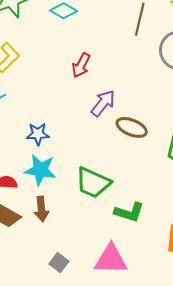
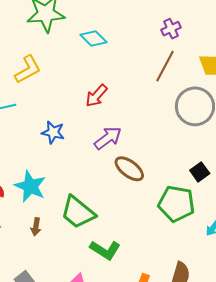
blue star: (38, 134) -> (53, 132), moved
brown arrow: (41, 209) -> (36, 227), moved, size x0.7

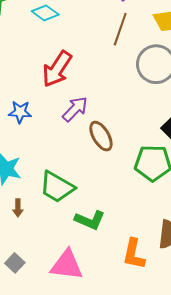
red arrow: (96, 96) -> (57, 69), size x1.5
brown ellipse: (129, 169) -> (101, 136), turned 32

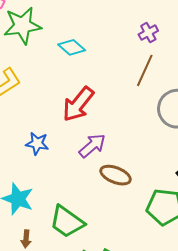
brown ellipse: (101, 136) -> (116, 175), turned -44

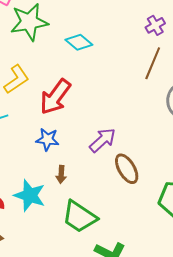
red arrow: (78, 104) -> (55, 97), moved
brown ellipse: (116, 175) -> (127, 169), turned 40
brown arrow: (26, 239) -> (61, 174), moved

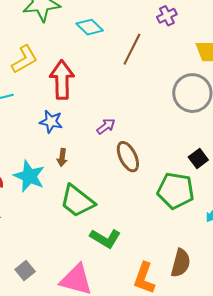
brown line: (153, 63) -> (132, 49), moved
red arrow: (55, 97) -> (62, 80), turned 138
purple arrow: (103, 140) -> (106, 126), size x0.7

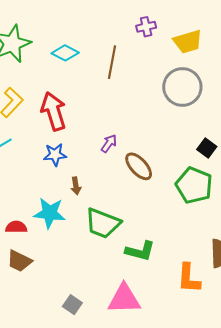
purple cross: (167, 16) -> (146, 27), moved, turned 30
green pentagon: (176, 191) -> (194, 185), turned 30

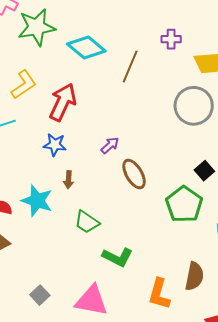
cyan diamond: (65, 53) -> (86, 48), size x1.4
red arrow: (54, 111) -> (63, 102), turned 30
green trapezoid: (103, 223) -> (87, 222), size x0.7

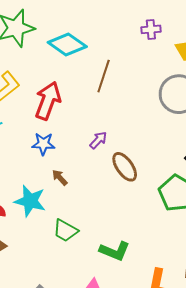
brown line: (130, 67) -> (104, 76), moved
brown arrow: (69, 180) -> (60, 178), turned 138
green trapezoid: (87, 222) -> (65, 231), moved

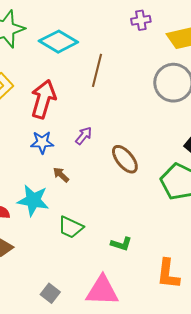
purple arrow: (98, 140) -> (84, 136), moved
green L-shape: (115, 251) -> (121, 244), size x0.7

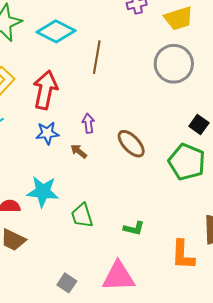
purple arrow: (84, 136) -> (88, 123), turned -42
brown arrow: (61, 175) -> (79, 151), moved
green trapezoid: (71, 227) -> (82, 216), turned 52

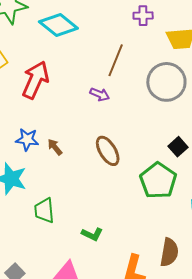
brown line: (97, 57) -> (116, 60), moved
purple arrow: (88, 123) -> (100, 94), moved, turned 108
blue star: (47, 133) -> (27, 140), moved

